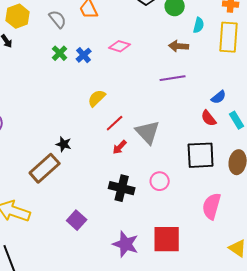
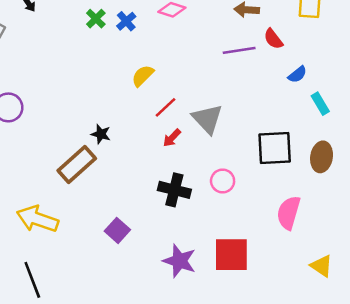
red semicircle: (209, 118) -> (273, 39), moved

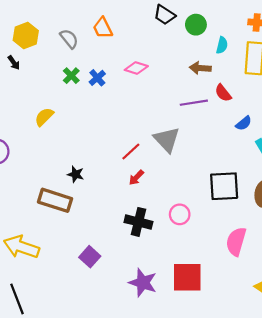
yellow semicircle: (143, 76) -> (44, 117), moved
gray triangle: (207, 119) -> (167, 140), moved
brown rectangle: (77, 164) -> (55, 200), turned 60

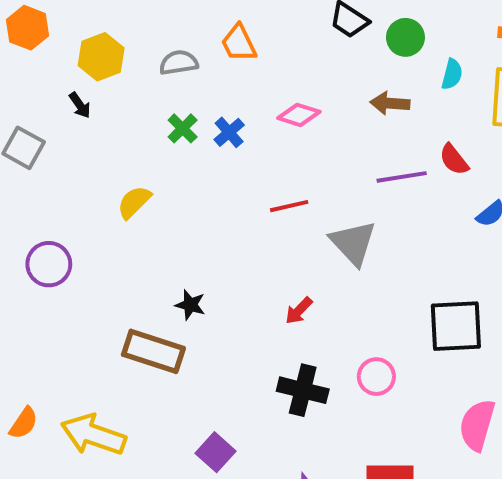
gray semicircle: (69, 39) -> (179, 63), turned -60
brown arrow: (200, 68) -> (390, 103), moved
red line: (131, 151) -> (289, 206), moved, turned 30

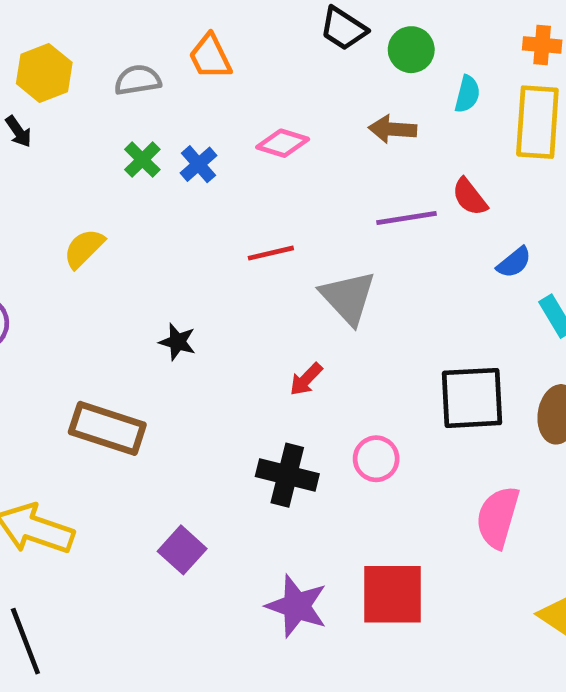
black star: (190, 305) -> (177, 342), moved
red arrow: (299, 311) -> (306, 379), moved

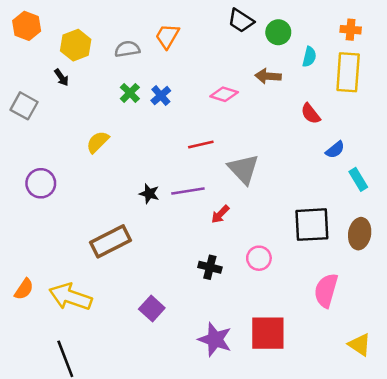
orange trapezoid: (210, 57) -> (167, 36), turned 56
pink diamond: (283, 143) -> (224, 94), moved
purple line: (407, 218) -> (188, 191), moved
brown rectangle: (107, 428) -> (111, 241), turned -45
black cross: (287, 475) -> (210, 267), size x0.7

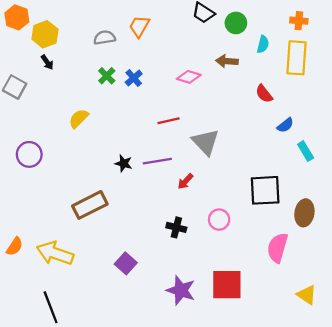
yellow hexagon: (76, 45) -> (45, 34), moved
brown ellipse: (360, 234) -> (304, 213), moved

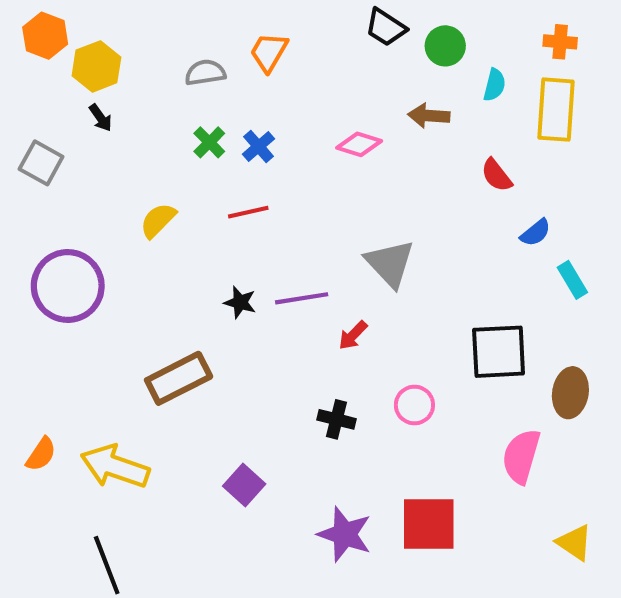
red line: (169, 121) -> (248, 212), moved
purple circle: (29, 154) -> (68, 286), size x1.5

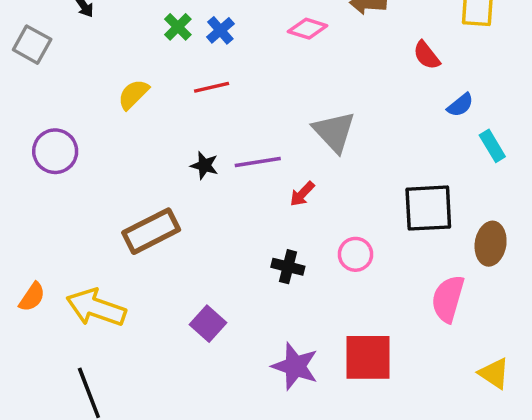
purple circle: (68, 286) -> (55, 151), size x0.7

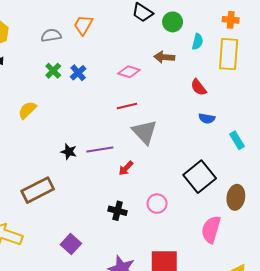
red line: (212, 87) -> (127, 106), moved
blue semicircle: (460, 105) -> (207, 118), moved, turned 49
black square: (428, 208) -> (200, 177), turned -36

